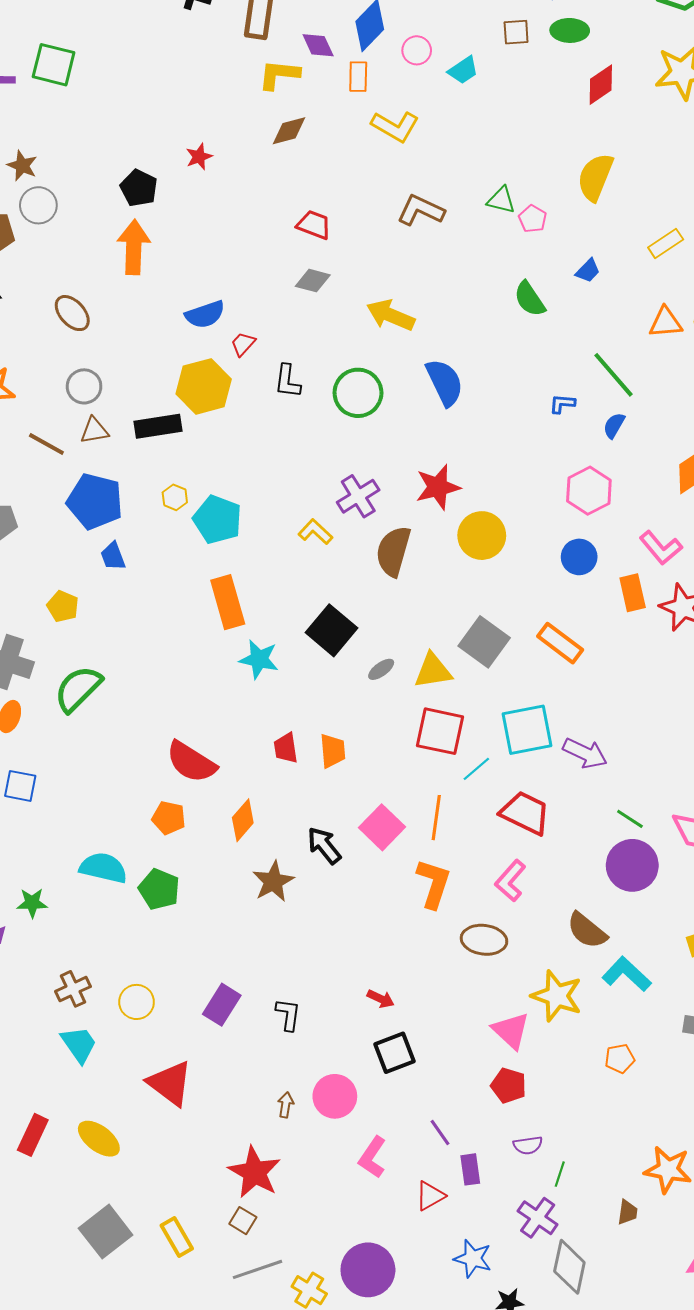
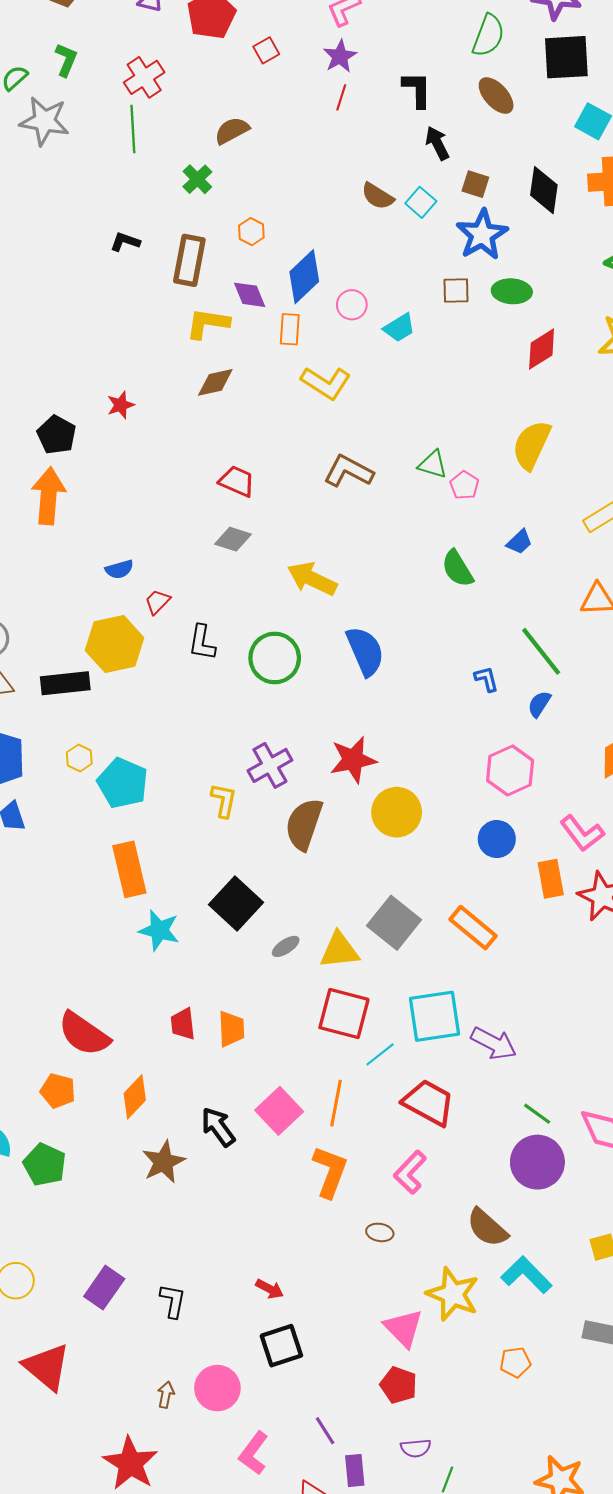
blue semicircle: (205, 314) -> (119, 569), size x0.7
blue L-shape: (562, 404) -> (486, 679), turned 68
yellow L-shape: (315, 532) -> (224, 800), turned 56
brown ellipse: (484, 940) -> (380, 1232), size x0.6

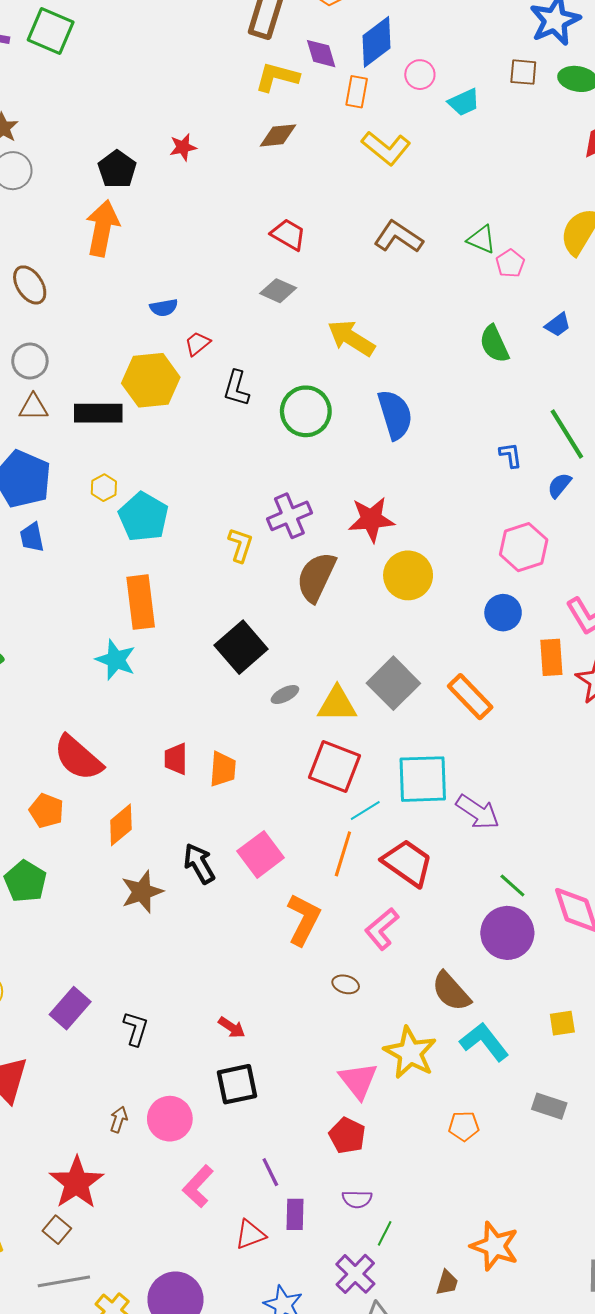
cyan star: (159, 930) -> (116, 660), moved
orange line: (336, 1103) -> (343, 854), moved

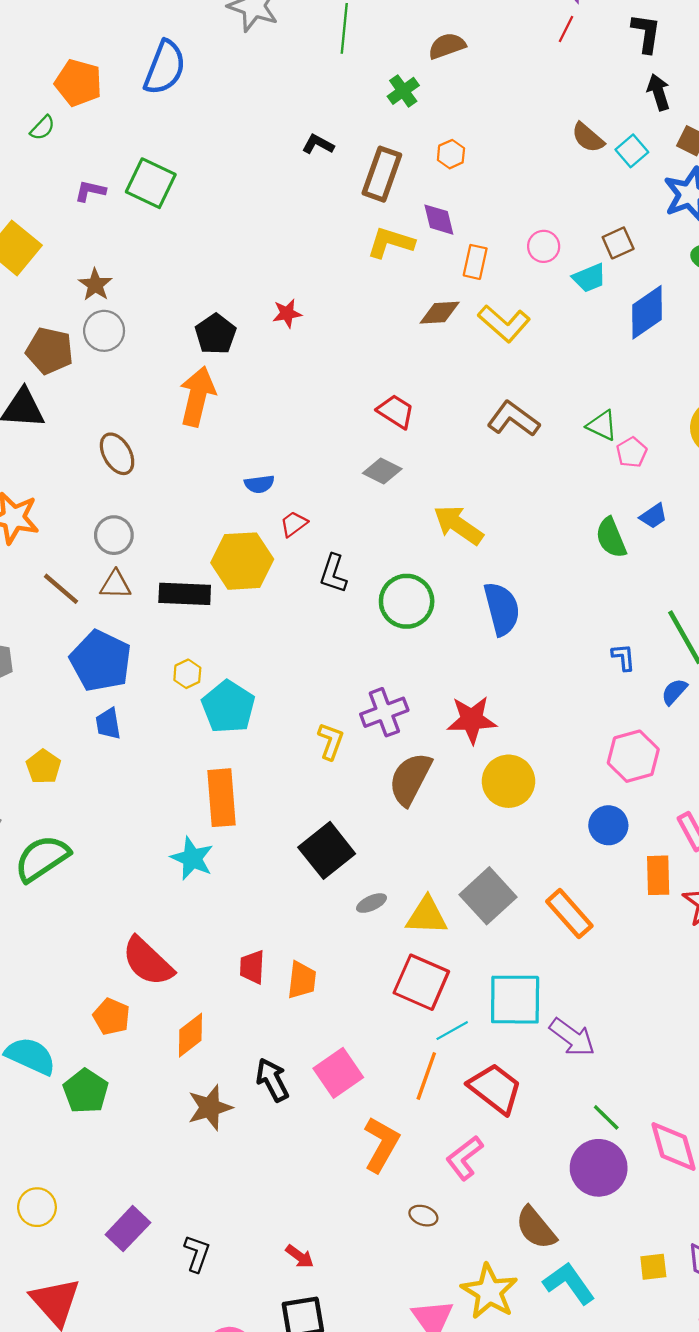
blue diamond: (377, 42) -> (647, 312), moved
brown square: (523, 72) -> (618, 243), moved, turned -32
brown diamond: (278, 135) -> (440, 313), moved
blue trapezoid: (558, 325) -> (653, 516), moved

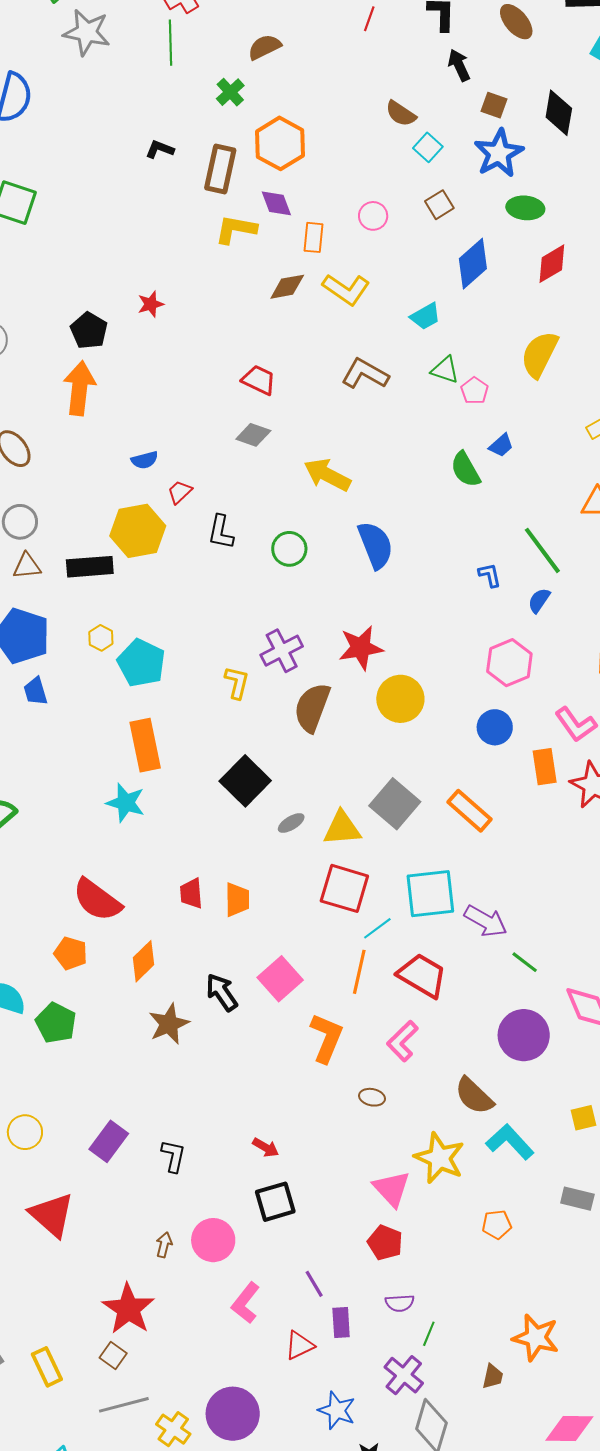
cyan square: (632, 151) -> (428, 147), moved
orange hexagon: (451, 154) -> (280, 143), size x2.0
cyan trapezoid: (589, 278) -> (425, 316), moved
green circle: (407, 601) -> (289, 549), size x0.7
green line: (606, 1117) -> (525, 962), moved

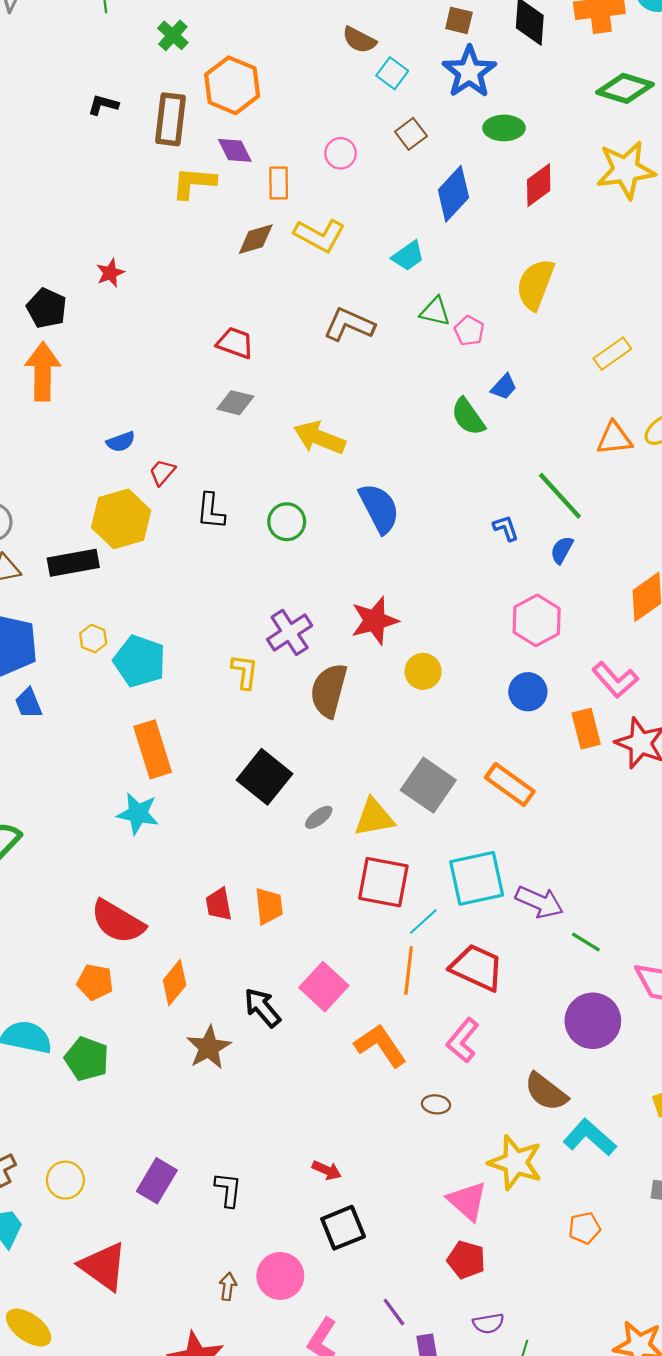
yellow circle: (400, 699) -> (423, 671), size x0.7
orange L-shape: (327, 1038) -> (380, 1045), turned -51

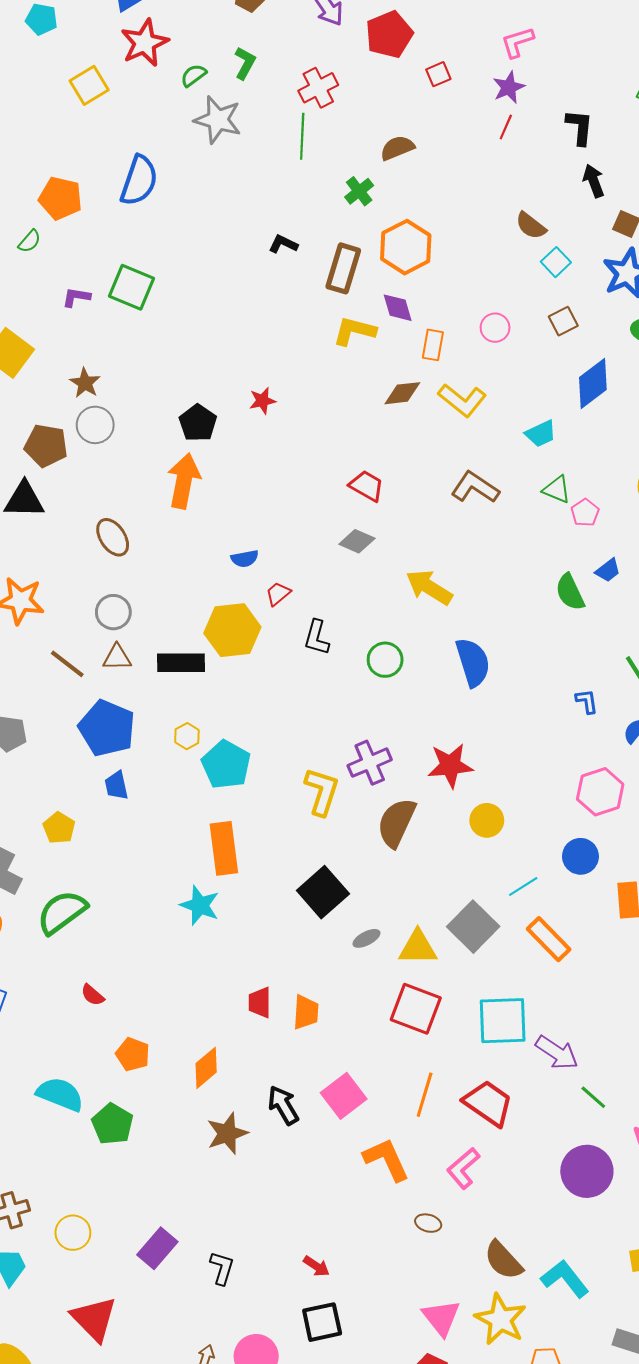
yellow L-shape: (245, 672) -> (322, 792), size x1.4
cyan line: (423, 921) -> (523, 886), moved
red semicircle: (118, 922) -> (93, 995), moved, size x0.5
brown semicircle: (546, 1092) -> (503, 1260), moved
yellow star: (515, 1163) -> (500, 1319), moved

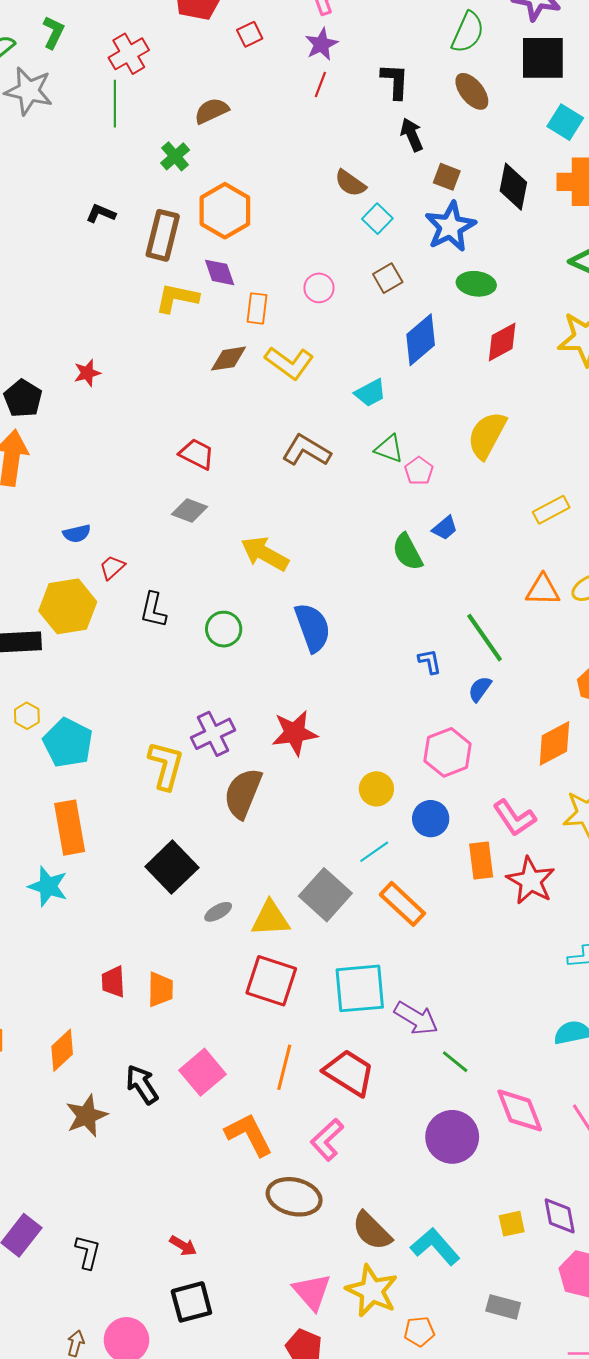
yellow circle: (487, 820) -> (376, 789), moved
brown ellipse: (428, 1223) -> (294, 1197), size x2.0

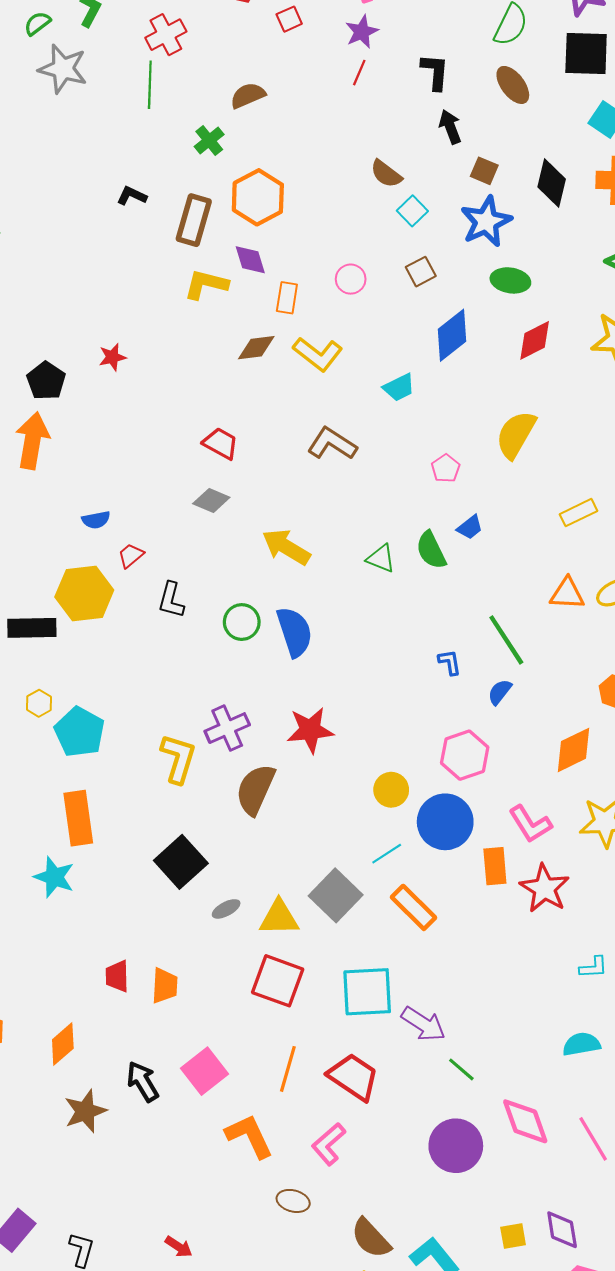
green triangle: (389, 449) -> (381, 558), moved
blue semicircle: (313, 627) -> (295, 632), moved
blue circle: (431, 819) -> (445, 822), size x1.5
brown ellipse: (294, 1197) -> (293, 1201), size x0.6

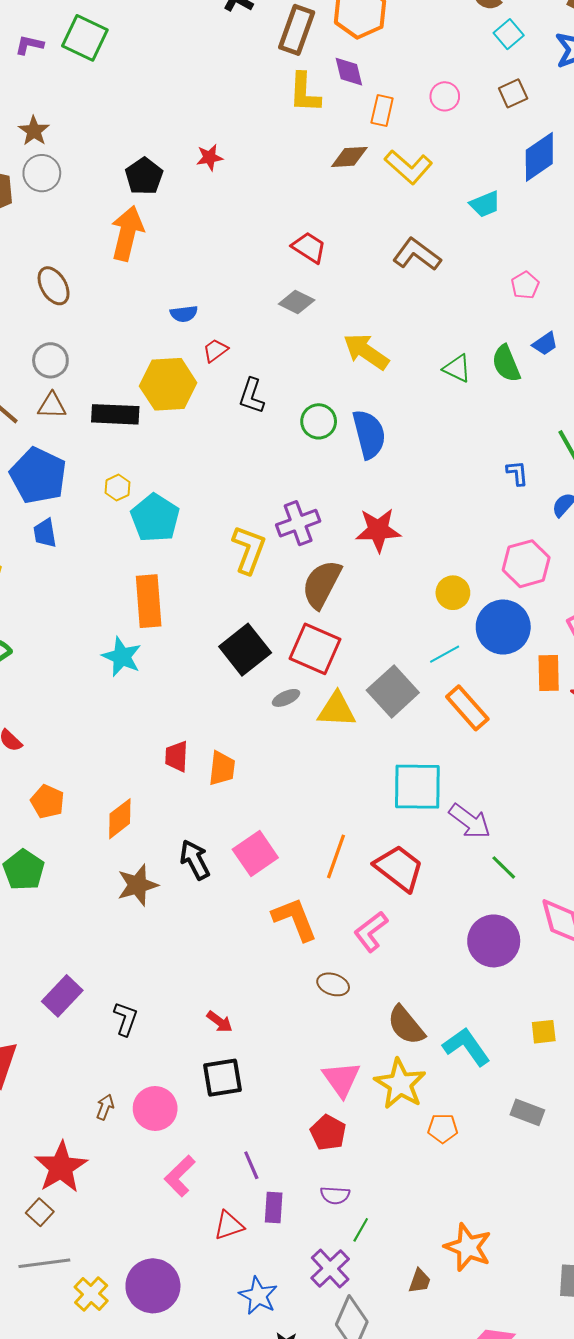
yellow L-shape: (206, 284) -> (305, 93), turned -105
red square: (278, 981) -> (315, 649), moved

